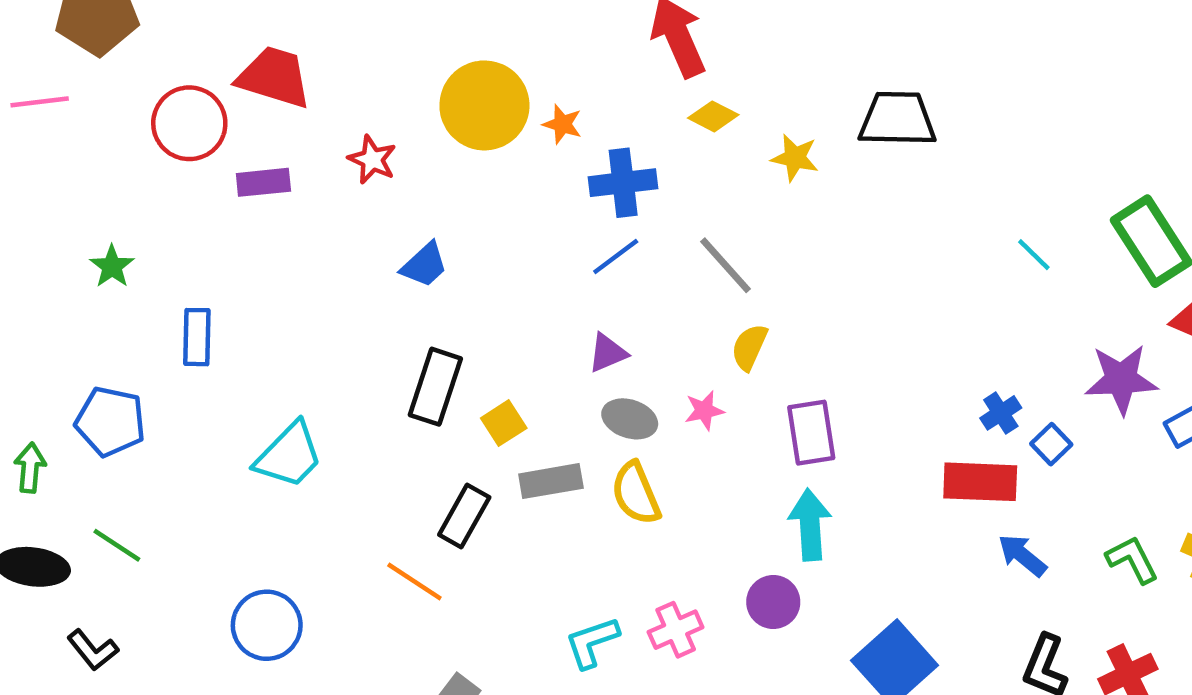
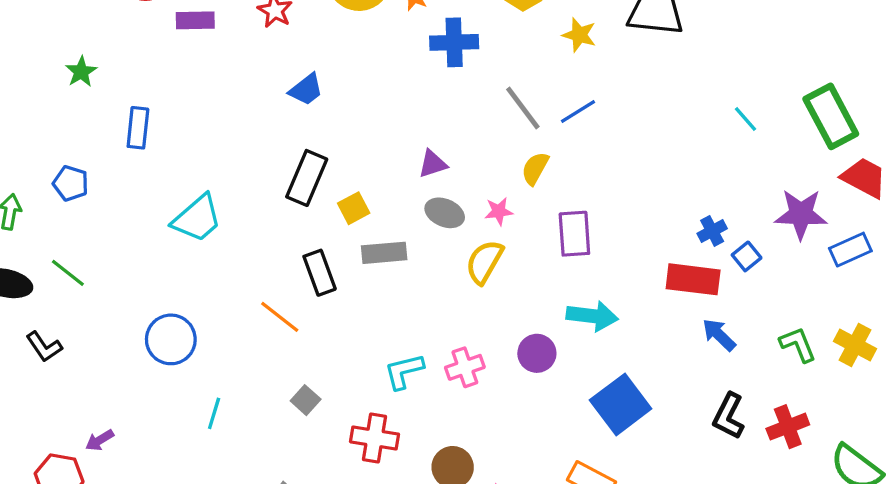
blue line: (616, 257) -> (578, 112), moved
blue pentagon: (110, 421) -> (71, 183), size x0.7
yellow semicircle: (636, 493) -> (484, 262), moved, turned 48
black rectangle: (464, 516) -> (320, 273), turned -54
cyan arrow: (810, 525) -> (592, 316), moved, turned 96

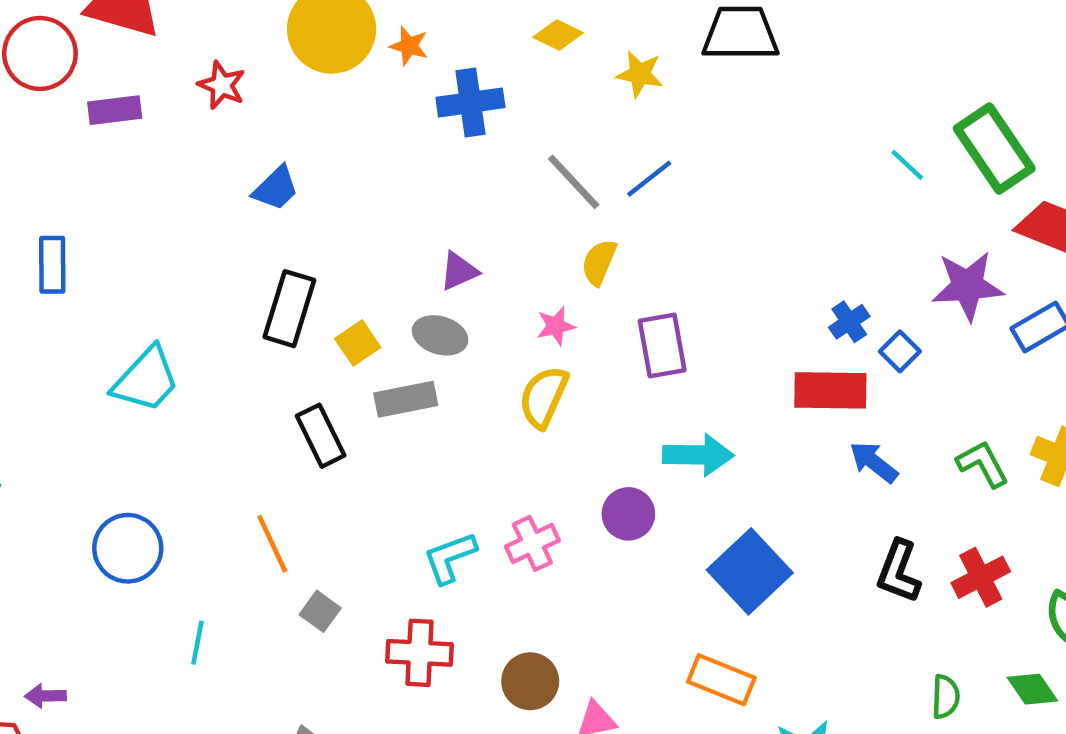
cyan line: (745, 119) -> (907, 165), moved
gray ellipse: (445, 213) -> (440, 335), moved
orange line: (280, 317) -> (272, 544), moved, turned 33
purple arrow: (100, 440) -> (45, 696), turned 36

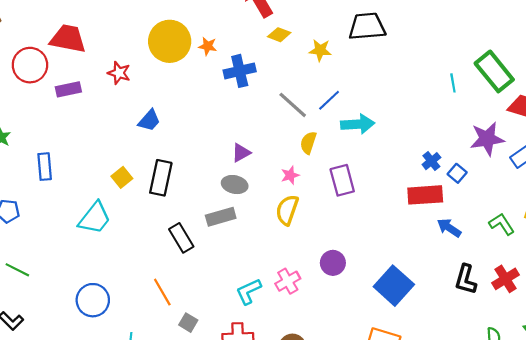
cyan line: (907, 165) -> (453, 83), turned 42
yellow square: (358, 343) -> (122, 177), moved
cyan arrow: (698, 455) -> (358, 124), moved

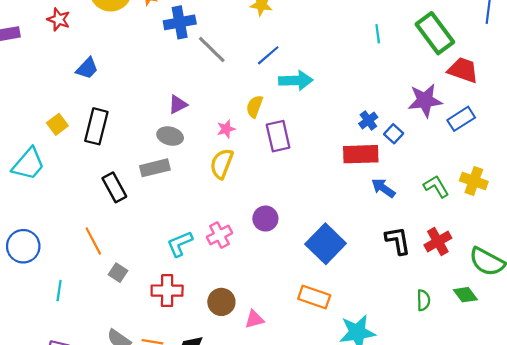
cyan line: (453, 83) -> (378, 34), moved
gray line: (293, 105) -> (212, 49), moved
yellow semicircle: (308, 143) -> (255, 107), moved
black L-shape: (466, 279) -> (398, 241), turned 152

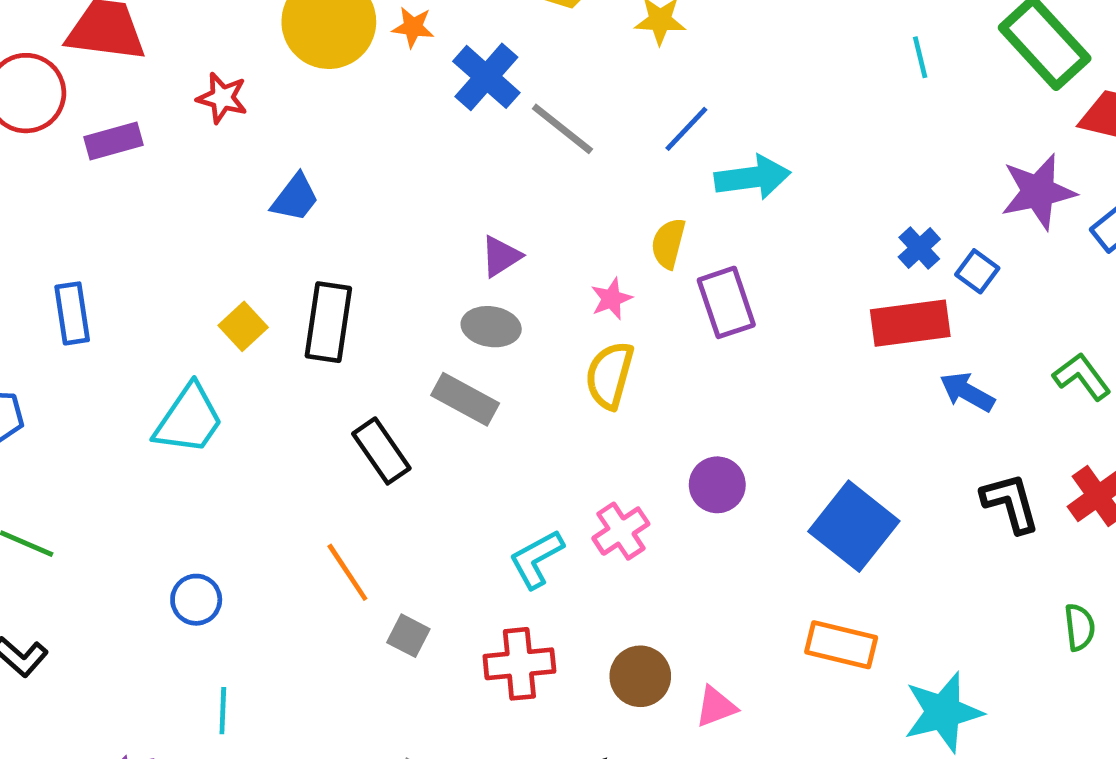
blue cross: (180, 22) -> (486, 77), turned -32
gray rectangle: (155, 168) -> (465, 399), turned 48
blue circle: (23, 246) -> (196, 600), size x0.7
cyan line: (59, 291) -> (223, 711), moved

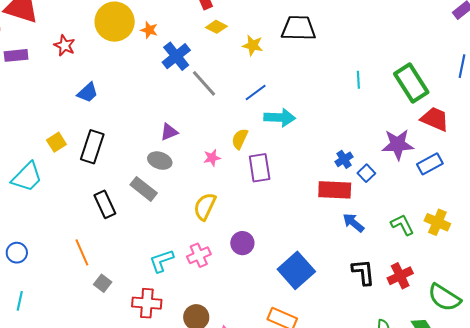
yellow semicircle: (610, 375) -> (205, 206), moved

